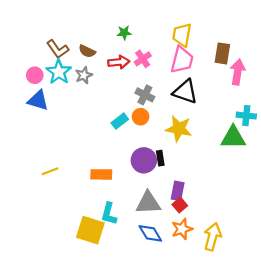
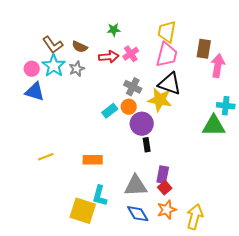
yellow star: (179, 129) -> (160, 100), moved
purple circle: (144, 160) -> (142, 124), moved

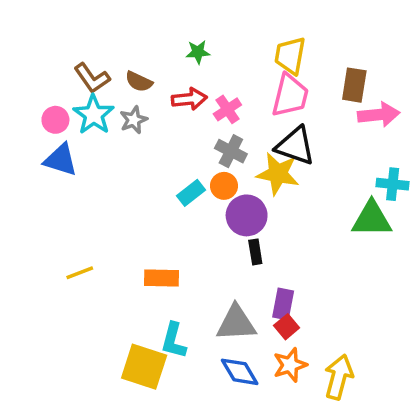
pink cross: (131, 54) -> (227, 109), moved
pink arrow: (218, 66) -> (379, 115), turned 75

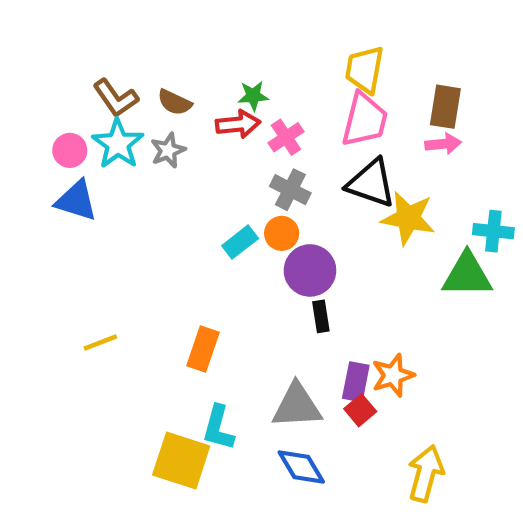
green star: (198, 52) -> (253, 96), moved
pink arrow: (379, 115) -> (443, 144), moved, size x0.7
yellow star: (278, 174) -> (408, 218), moved
orange rectangle: (161, 278) -> (203, 349), turned -72
orange star: (290, 365) -> (393, 375), moved

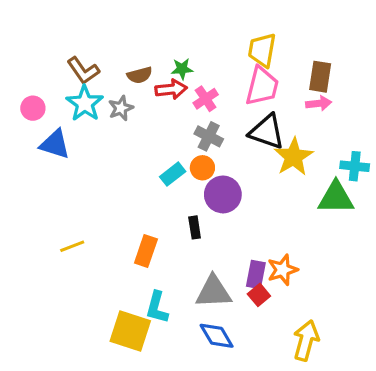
brown semicircle: (175, 102) -> (140, 75), moved, turned -40
pink circle: (70, 150) -> (33, 108), moved
yellow star: (408, 218) -> (293, 157), turned 30
black rectangle: (321, 316) -> (195, 227), moved

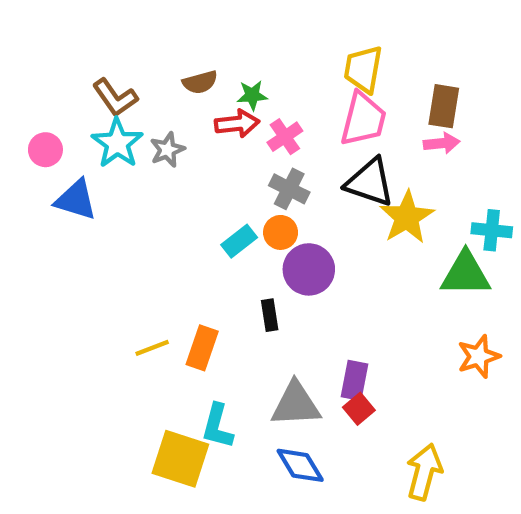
brown semicircle: (140, 75) -> (200, 82), moved
yellow line: (72, 246) -> (152, 348), moved
orange star: (282, 270) -> (479, 357), moved

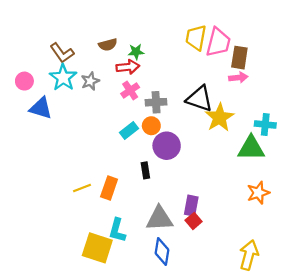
pink trapezoid: (363, 119) -> (218, 42), moved
pink cross: (285, 137) -> (130, 90), moved
gray cross: (289, 189) -> (156, 102), turned -30
blue diamond: (300, 465) -> (162, 251), turned 40
yellow arrow: (424, 472) -> (249, 255), moved

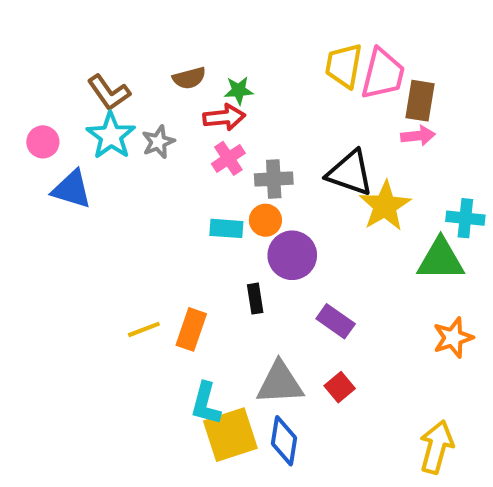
cyan rectangle: (129, 130) -> (226, 228), turned 42
purple rectangle: (191, 206) -> (336, 321), moved, turned -66
yellow square: (97, 248) -> (230, 435), moved, turned -36

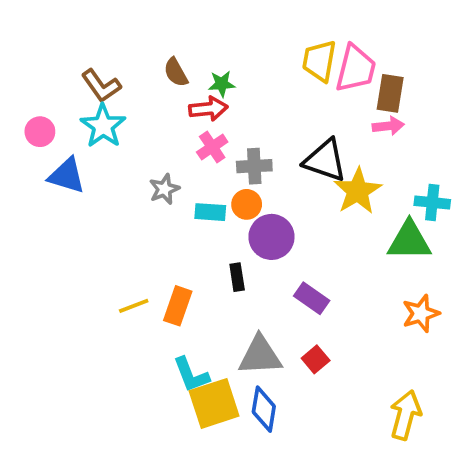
brown semicircle: (189, 78) -> (176, 72), turned 76
gray star: (158, 142) -> (164, 189), moved
cyan L-shape: (206, 404) -> (191, 375), turned -36

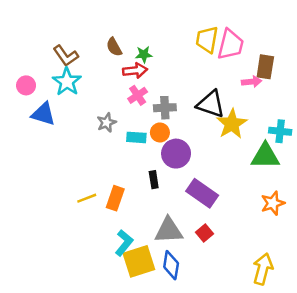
brown rectangle: (390, 93) -> (265, 67), moved
purple rectangle: (312, 298) -> (202, 193), size x1.4
cyan L-shape: (191, 375) -> (124, 243), turned -120

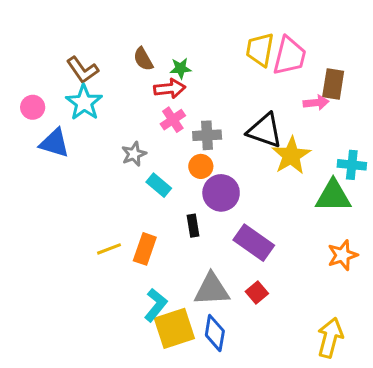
cyan rectangle: (136, 137) -> (159, 185), moved, turned 36

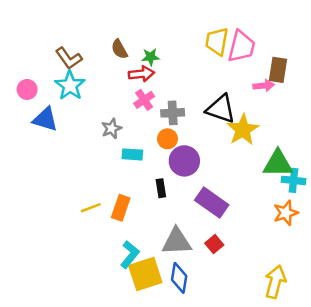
cyan cross: (352, 165) -> (294, 180), moved
cyan rectangle: (159, 185) -> (132, 154), turned -36

